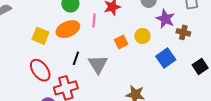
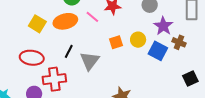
pink line: (94, 20) -> (92, 17), turned -64
blue square: (166, 58) -> (158, 51), moved, turned -36
red ellipse: (40, 70) -> (32, 58), turned -55

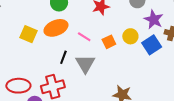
pink line: (92, 17) -> (84, 37), moved
blue square: (158, 51) -> (152, 45), turned 36
red ellipse: (32, 58) -> (18, 86), moved

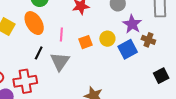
orange ellipse: (56, 28) -> (34, 23), turned 75
pink line: (84, 37) -> (61, 34), turned 56

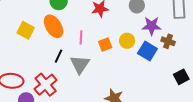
purple star: (132, 24) -> (152, 26), turned -30
blue square: (128, 49) -> (147, 51), turned -30
red cross: (25, 81) -> (46, 85), turned -30

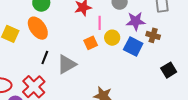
pink line: (81, 37) -> (100, 23), moved
gray triangle: (80, 64) -> (67, 64), turned 30

